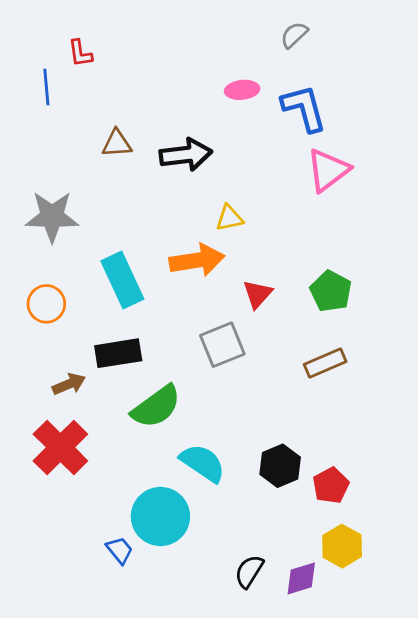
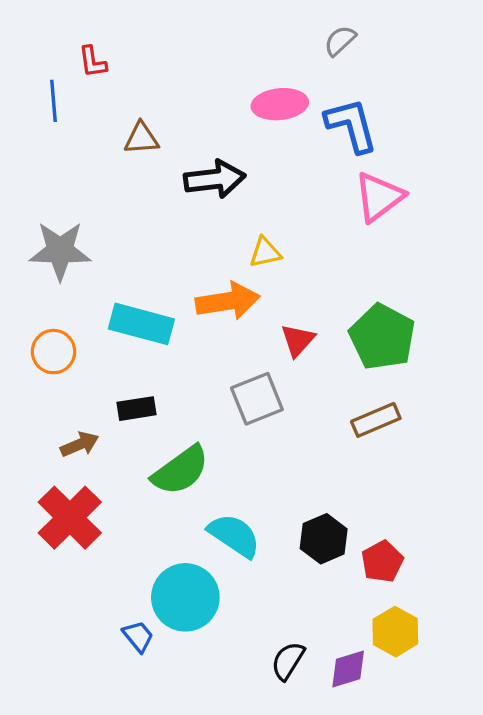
pink ellipse: (242, 90) -> (280, 104), size x1.4
brown triangle: (117, 143) -> (141, 138), moved
cyan rectangle: (122, 280) -> (141, 324), turned -50
green pentagon: (331, 291) -> (382, 337), size x1.4
black rectangle: (118, 353) -> (137, 409), size x0.7

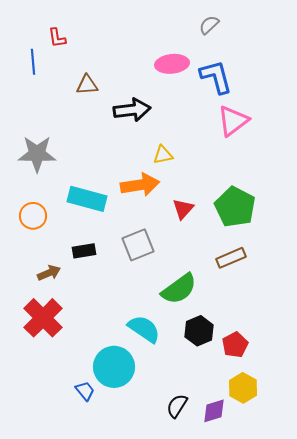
gray square: (257, 399) -> (138, 245), moved
green semicircle: (180, 470) -> (179, 289), moved

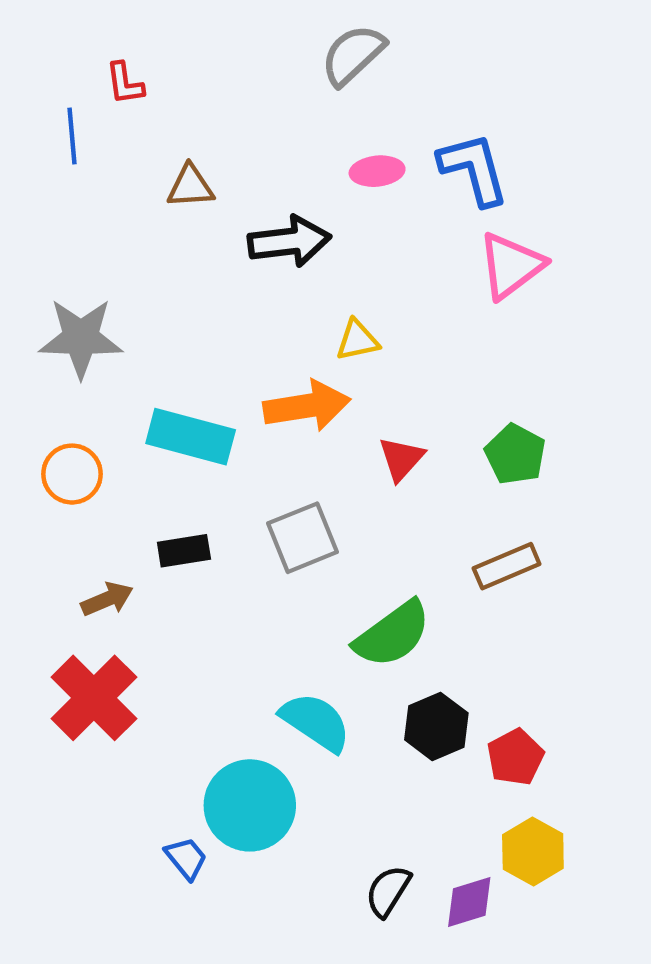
gray semicircle: (209, 25) -> (353, 55), moved, size x1.5
pink ellipse: (172, 64) -> (377, 171), moved, size x0.7
green pentagon: (235, 207) -> (515, 454), size x0.7

